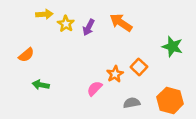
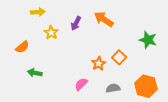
yellow star: (66, 24) -> (51, 33), moved
pink semicircle: (95, 88) -> (81, 84), moved

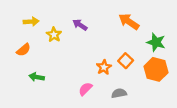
yellow arrow: (38, 12) -> (31, 22), moved
orange arrow: (104, 19) -> (129, 22), moved
purple arrow: (76, 23) -> (80, 25), turned 96
orange hexagon: (146, 86) -> (156, 69), moved

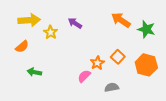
yellow arrow: (31, 22) -> (29, 20), size x1.5
green star: (156, 42) -> (146, 29), moved
pink semicircle: (85, 89) -> (84, 76), moved

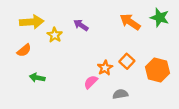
green star: (146, 29) -> (160, 18), moved

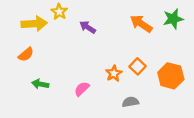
green star: (160, 18) -> (173, 19), turned -30
yellow star: (55, 35) -> (59, 12), moved
pink semicircle: (91, 82) -> (82, 89), moved

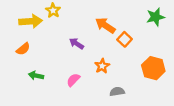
orange arrow: (141, 24) -> (105, 25), moved
purple arrow: (88, 27) -> (77, 44), moved
orange square: (138, 66) -> (125, 39), moved

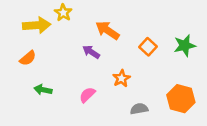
green star: (155, 17) -> (185, 46), moved
orange arrow: (105, 25) -> (107, 30), moved
orange hexagon: (153, 68) -> (181, 99), moved

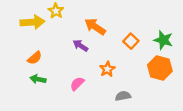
green star: (185, 46) -> (163, 40), turned 30
orange semicircle: (28, 58) -> (35, 58), moved
orange hexagon: (181, 99) -> (160, 68), moved

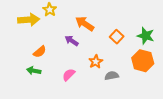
orange semicircle: (35, 58) -> (40, 52), moved
gray semicircle: (123, 96) -> (112, 76), moved

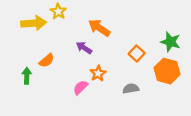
orange square: (117, 37) -> (137, 54), moved
orange star: (96, 62) -> (98, 73), moved
green arrow: (34, 71) -> (27, 76), moved, turned 80

